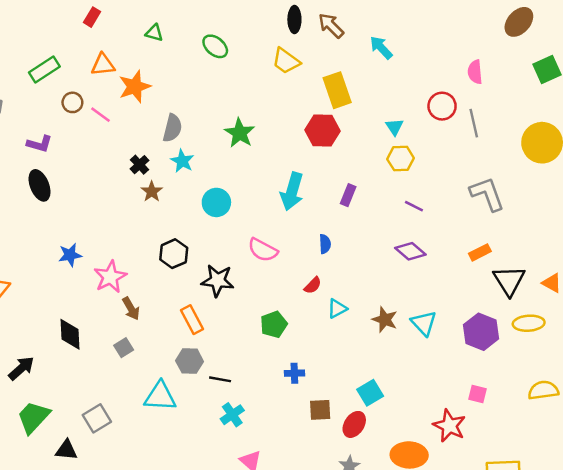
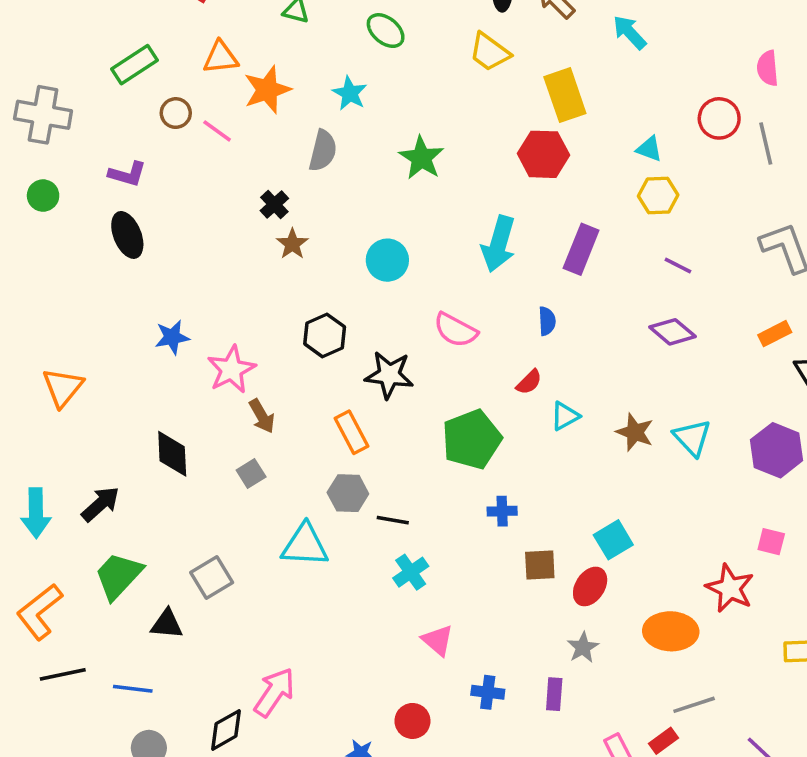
cyan triangle: (394, 127) -> (649, 149), turned -36
cyan star: (182, 161) -> (350, 93), moved
purple rectangle: (348, 195) -> (581, 249), size x1.5
green pentagon: (274, 324) -> (472, 439), size x1.5

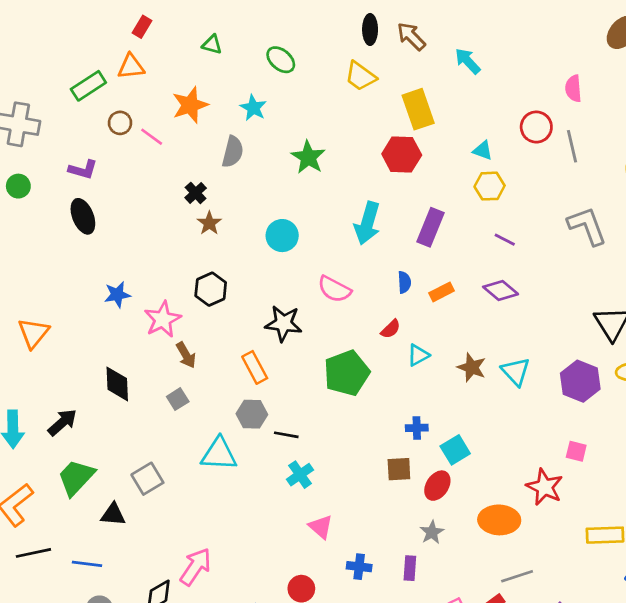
orange triangle: (221, 57) -> (131, 67), moved
orange rectangle: (775, 334) -> (442, 292), moved
black hexagon: (325, 335) -> (211, 289), moved
blue cross: (502, 511) -> (417, 428), moved

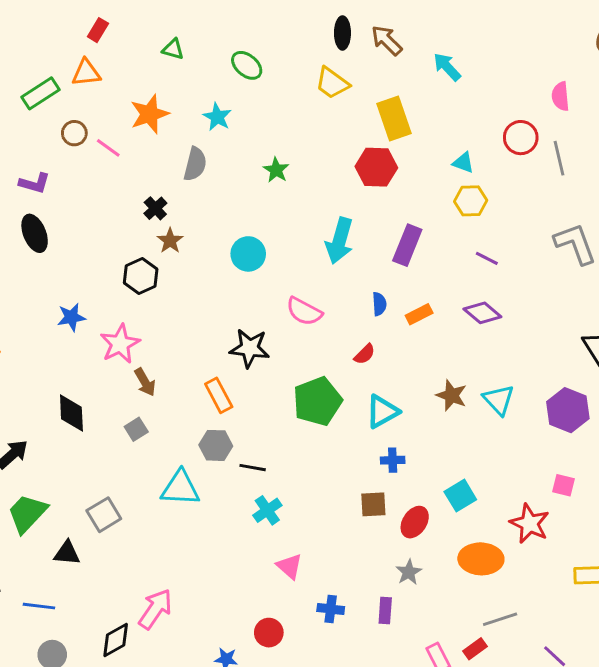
green star: (308, 157) -> (276, 170), size x0.7
black hexagon: (211, 289) -> (141, 276), moved
cyan triangle: (418, 355) -> (382, 412), moved, size x1.4
cyan square: (455, 450) -> (460, 496), moved

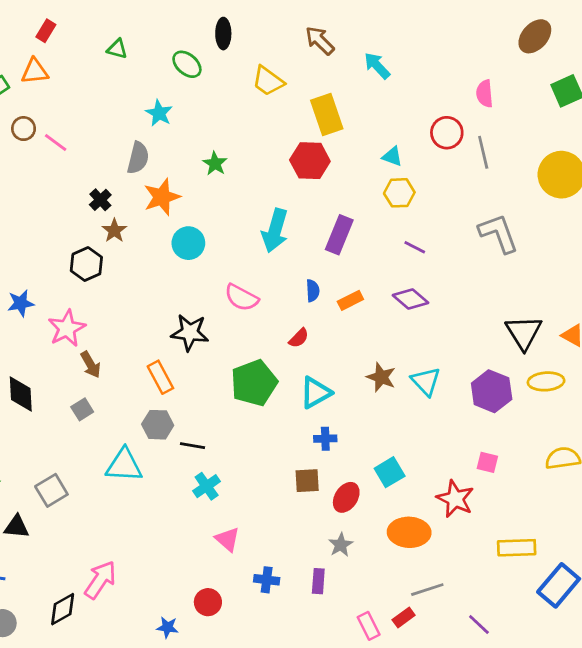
black ellipse: (342, 33) -> (223, 34), moved
orange star: (149, 114) -> (162, 197), moved

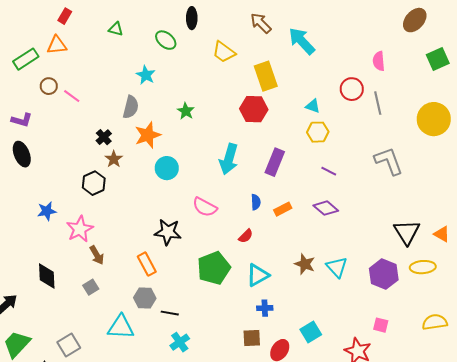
cyan arrow: (377, 66) -> (302, 41), size x1.4

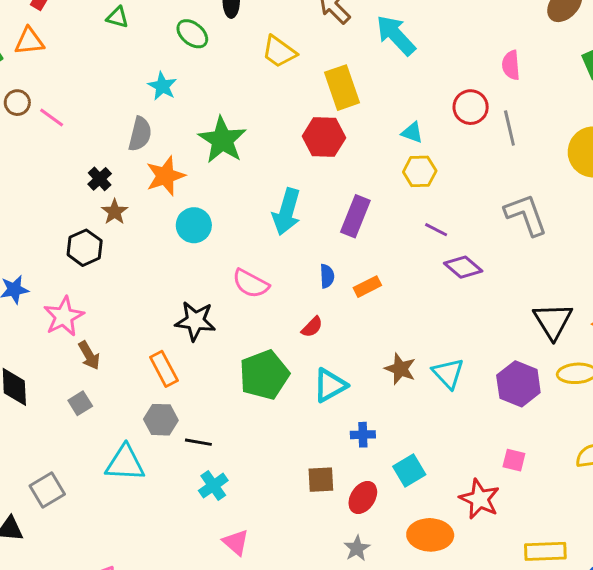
green star: (186, 111) -> (222, 140), size x1.8
purple diamond: (326, 208) -> (463, 267), moved
blue cross: (265, 308) -> (363, 435), moved

